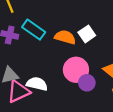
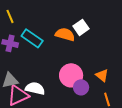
white square: (87, 34) -> (81, 27), moved
orange semicircle: (65, 37) -> (65, 34), moved

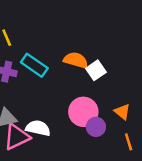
white square: (81, 27) -> (96, 70), moved

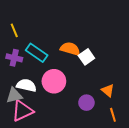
pink circle: (83, 112) -> (54, 81), moved
white semicircle: (38, 128) -> (26, 85), moved

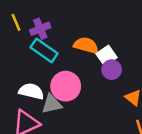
purple cross: (14, 58) -> (40, 29), moved, turned -35
gray triangle: (14, 96) -> (52, 104), moved
purple circle: (86, 103) -> (112, 70), moved

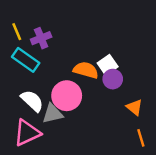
orange semicircle: (86, 45) -> (86, 70), moved
cyan rectangle: (44, 50) -> (26, 60), moved
white semicircle: (31, 91) -> (32, 101), turned 30

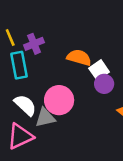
cyan rectangle: (26, 60) -> (19, 65), turned 44
orange semicircle: (86, 70) -> (79, 58), moved

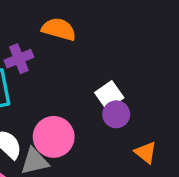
orange semicircle: (79, 58) -> (59, 29), moved

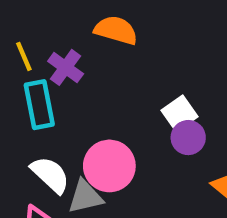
purple cross: (19, 59) -> (66, 67), turned -32

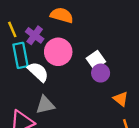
pink circle: (109, 166) -> (58, 52), moved
white semicircle: (50, 175) -> (38, 72), moved

